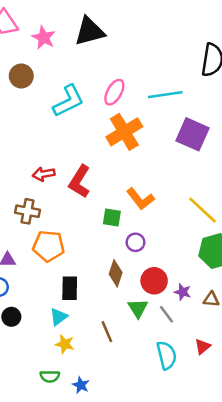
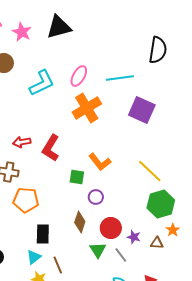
brown line: (107, 332) -> (58, 265), moved

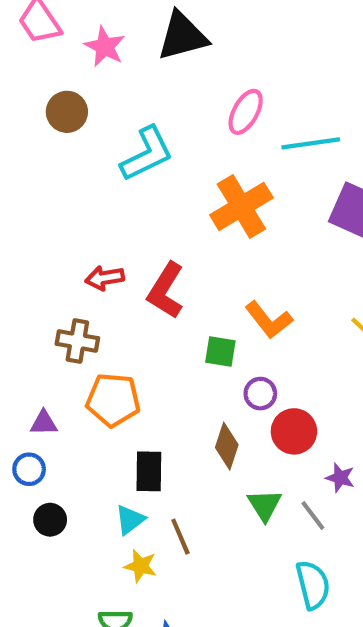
pink ellipse: (79, 76) -> (246, 112), moved
red circle: (111, 228) -> (294, 431), moved

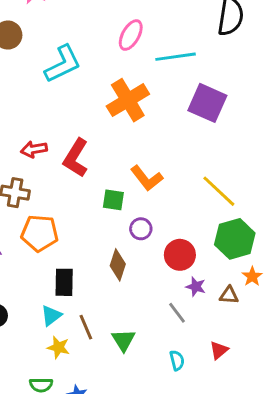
red circle: (294, 431) -> (180, 255), moved
green triangle: (265, 505) -> (123, 340), moved
cyan semicircle: (313, 585) -> (177, 360), size x0.6

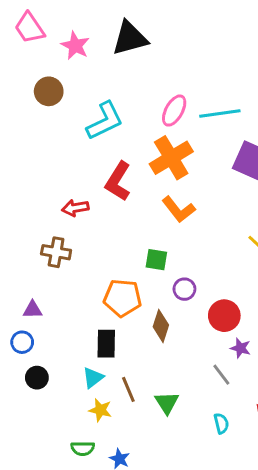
pink ellipse: (131, 35) -> (174, 111), moved
red L-shape: (76, 158) -> (118, 181), moved
orange L-shape: (147, 178) -> (179, 209), moved
orange pentagon: (40, 233) -> (122, 298), moved

